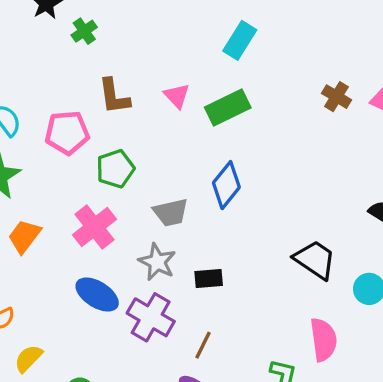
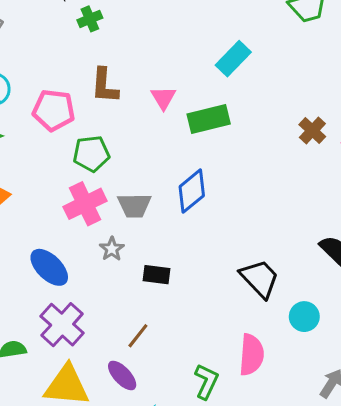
pink cross: (95, 227) -> (85, 204), moved
gray star: (157, 262) -> (112, 249), size x0.7
purple cross: (151, 317) -> (62, 325), moved

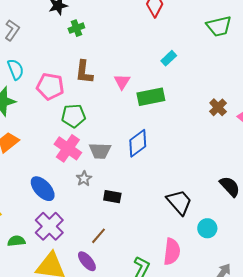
cyan rectangle: (233, 59) -> (169, 58), size x0.7
pink cross: (85, 204) -> (68, 148), turned -32

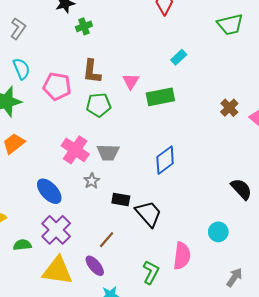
green pentagon: (73, 116) -> (99, 105), moved
blue diamond: (138, 143) -> (165, 160), moved
black trapezoid: (179, 202) -> (149, 214), moved

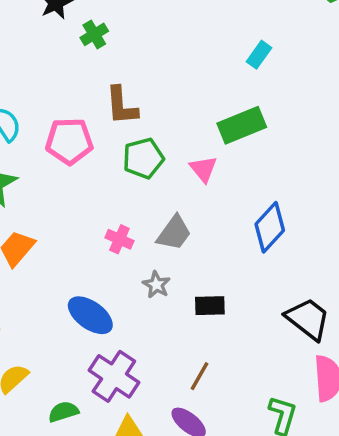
pink triangle: (131, 81) -> (203, 169), moved
pink cross: (75, 150) -> (119, 239), size x0.6
gray trapezoid: (108, 152) -> (174, 233), turned -45
black trapezoid: (149, 214) -> (308, 319), moved

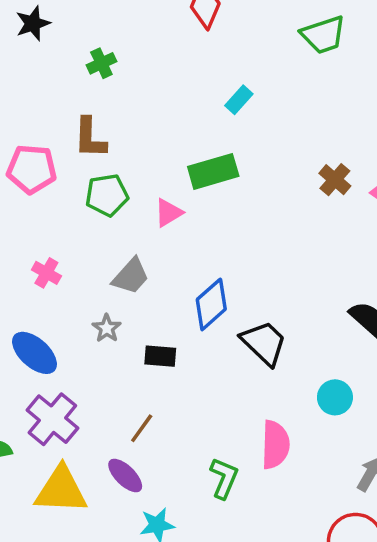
green cross: (94, 34) -> (101, 63), moved
pink triangle: (203, 169) -> (168, 213), turned 32
blue diamond: (270, 227) -> (211, 304), moved
pink cross: (119, 239) -> (46, 273), moved
black trapezoid: (308, 319) -> (264, 343), moved

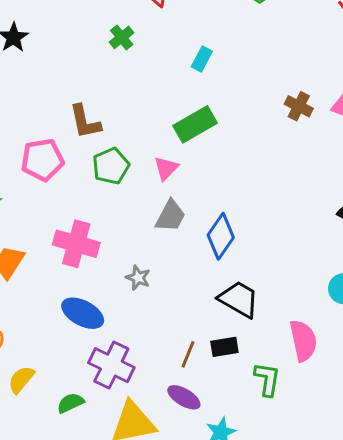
green cross: (101, 63) -> (122, 37), moved
pink cross: (46, 273) -> (76, 244), size x1.8
gray trapezoid: (131, 276) -> (171, 216), moved
black trapezoid: (264, 343) -> (239, 299), moved
black rectangle: (160, 356) -> (224, 347), moved

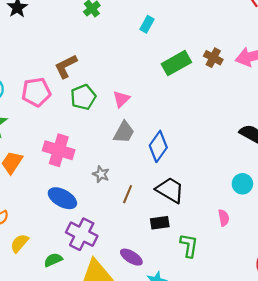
brown L-shape: (85, 122) -> (66, 66), turned 75
green rectangle: (195, 124) -> (176, 63), moved
pink semicircle: (303, 341) -> (224, 218), moved, size x0.6
brown line: (188, 354) -> (128, 194), moved

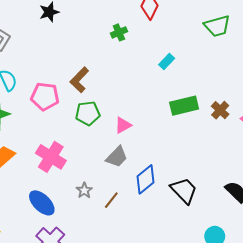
brown L-shape: (66, 66) -> (79, 80), turned -35
black trapezoid: (170, 190) -> (184, 190), moved
brown line: (128, 194) -> (111, 200), moved

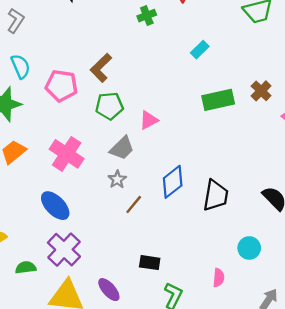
brown cross: (220, 110) -> (261, 91), moved
gray trapezoid: (117, 157) -> (122, 148), moved
gray star: (84, 190) -> (117, 179), moved
black trapezoid: (184, 190) -> (216, 195), turned 52

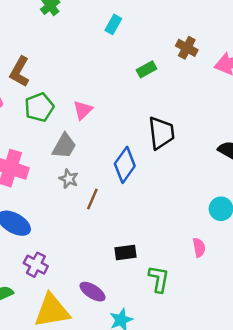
green rectangle: (218, 100) -> (147, 69), size x0.6
black trapezoid: (216, 195) -> (161, 133), moved
purple cross: (64, 250) -> (36, 265), size x0.7

